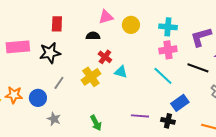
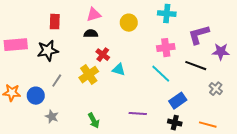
pink triangle: (106, 17) -> (94, 15), moved
cyan cross: (168, 27) -> (167, 14), moved
black cross: (168, 121) -> (175, 123), moved

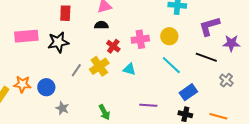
yellow circle: (129, 23) -> (169, 36), moved
pink cross: (166, 48) -> (140, 39), moved
cyan triangle: (119, 70) -> (129, 69), moved
gray line: (57, 81) -> (76, 70), moved

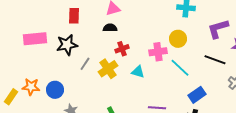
pink cross: (140, 39) -> (158, 52), moved
red cross: (113, 46) -> (122, 49), turned 32
gray line: (76, 70) -> (85, 64), moved

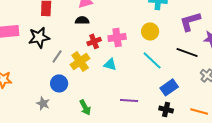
pink cross: (158, 52) -> (117, 37), moved
blue circle: (55, 90) -> (59, 83), moved

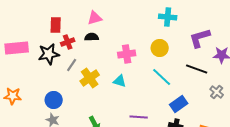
red cross: (94, 41) -> (68, 42), moved
gray line: (57, 56) -> (72, 65), moved
blue circle: (59, 83) -> (54, 100), moved

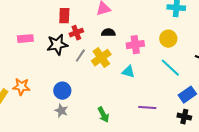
black semicircle: (92, 37) -> (108, 33), moved
pink rectangle: (17, 48) -> (25, 39), size x0.7
yellow cross: (90, 78) -> (101, 58), moved

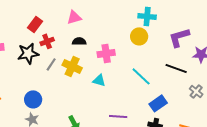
red rectangle: (64, 16) -> (35, 24), turned 35
yellow circle: (168, 39) -> (139, 36), moved
yellow cross: (101, 58) -> (72, 66), turned -30

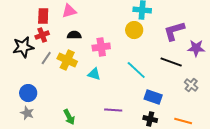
red rectangle: (35, 24) -> (43, 16), moved, turned -35
blue rectangle: (158, 103) -> (153, 97), turned 54

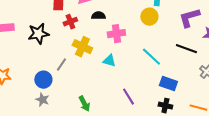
red cross: (42, 35) -> (70, 22), moved
black semicircle: (74, 35) -> (98, 16), moved
gray line: (46, 58) -> (61, 65), moved
purple line: (113, 110) -> (128, 97), turned 54

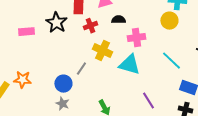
black star: (38, 34) -> (56, 23), moved, turned -30
cyan triangle: (109, 61) -> (129, 65), size x1.6

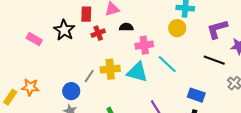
pink rectangle: (26, 32) -> (34, 39), turned 35
yellow cross: (102, 51) -> (110, 69), moved, turned -30
cyan line: (171, 61) -> (167, 64), moved

